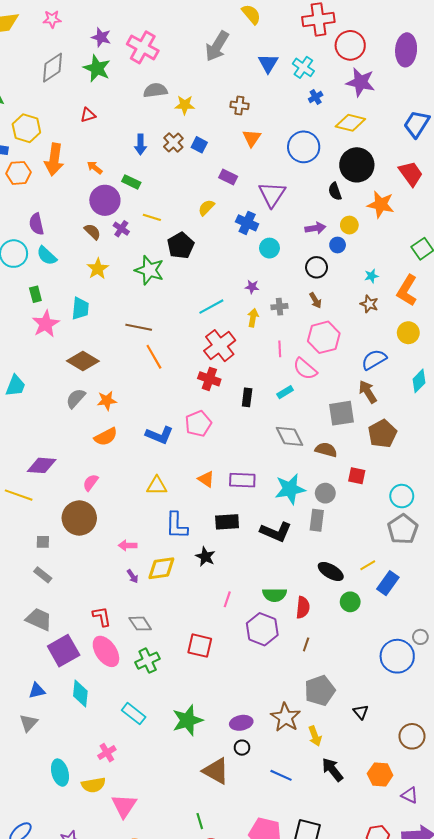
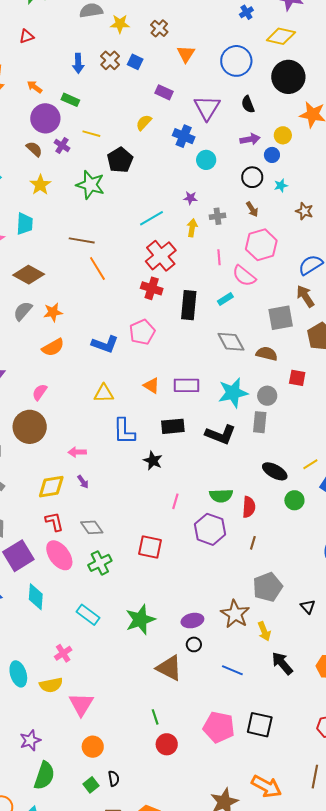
brown cross: (239, 105) -> (159, 28), moved, turned 36
black semicircle: (335, 191) -> (248, 104), moved
cyan star: (371, 276) -> (281, 186), moved
black rectangle: (247, 397) -> (189, 305), size x1.6
yellow diamond: (161, 568) -> (51, 487), moved

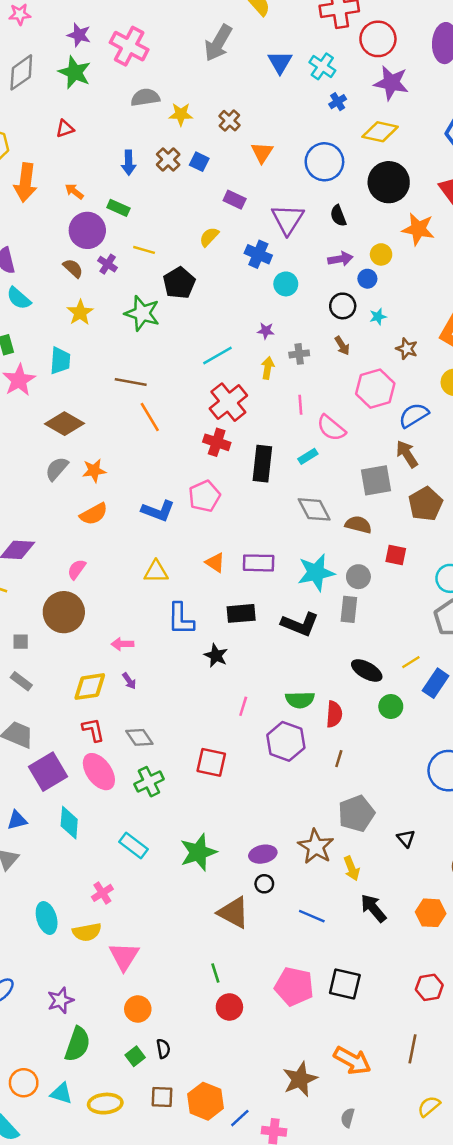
pink hexagon: (261, 245) -> (375, 389), moved

